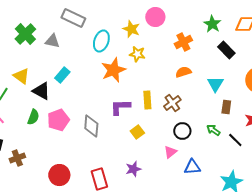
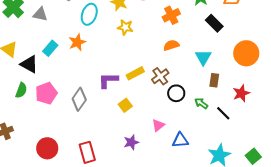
orange star: (113, 70) -> (77, 42), moved, size x0.7
yellow rectangle: (147, 100) -> (135, 73), turned 66
gray diamond: (91, 126) -> (79, 99), turned 30
black circle: (182, 131) -> (176, 93), moved
purple star: (133, 169) -> (131, 142), moved

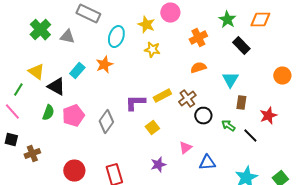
orange circle: (246, 53) -> (282, 76), moved, size x0.7

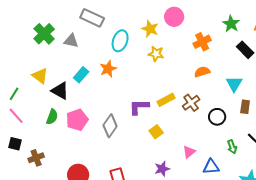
green line: (18, 90) -> (14, 94), moved
black circle: (203, 116) -> (217, 117), moved
green arrow: (228, 126) -> (232, 147), moved, turned -144

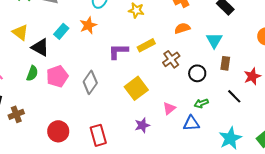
yellow rectangle: (166, 100) -> (146, 45), moved
purple L-shape: (139, 107) -> (118, 51), moved
yellow square: (156, 132) -> (136, 88), size x1.6
green arrow: (232, 147) -> (201, 103), moved, turned 88

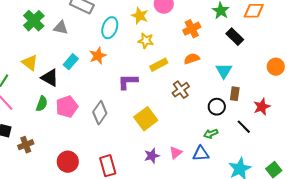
yellow rectangle: (146, 45) -> (159, 65), moved
black circle: (197, 73) -> (217, 107), moved
pink triangle: (169, 108) -> (176, 153), moved

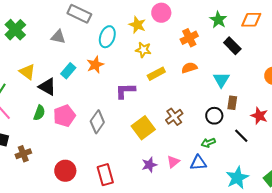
green cross: (34, 21) -> (15, 30), moved
brown cross: (181, 90) -> (174, 117), moved
red star: (262, 107) -> (259, 116), turned -30

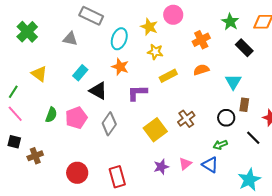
orange star: (95, 65) -> (120, 67), moved, turned -30
black triangle: (47, 87) -> (98, 91), moved
blue triangle: (198, 163) -> (210, 165), turned 36

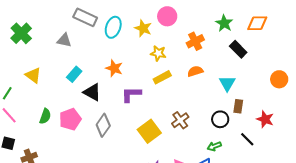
cyan ellipse: (119, 39) -> (113, 27), moved
yellow star: (155, 52) -> (158, 53), moved

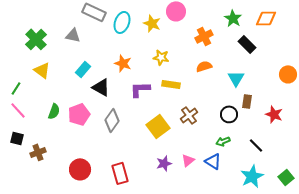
green cross: (21, 33) -> (36, 39), moved
yellow star: (158, 53) -> (161, 57), moved
yellow rectangle: (162, 77) -> (171, 84), moved, turned 36
black line: (247, 139) -> (256, 145), moved

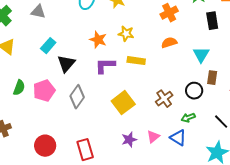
black rectangle: (247, 44) -> (212, 21), turned 36
orange star: (123, 63) -> (98, 40), moved
black triangle: (101, 87) -> (66, 64), turned 42
brown cross: (189, 115) -> (164, 99), moved

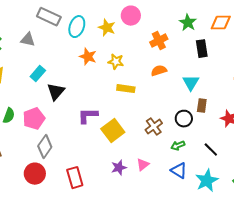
orange star: (98, 40) -> (88, 57), moved
purple L-shape: (105, 66) -> (88, 116), moved
gray diamond: (77, 97) -> (45, 147), moved
blue triangle: (178, 138) -> (179, 171), moved

